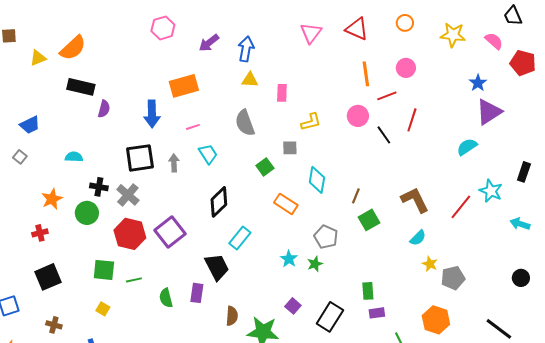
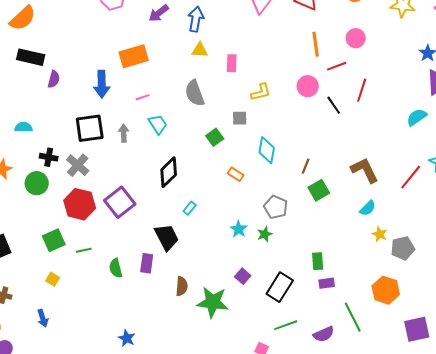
orange rectangle: (286, 204) -> (236, 174), size x0.7
cyan rectangle: (240, 238) -> (190, 208), size x0.6
green square: (104, 270) -> (54, 240), turned -30

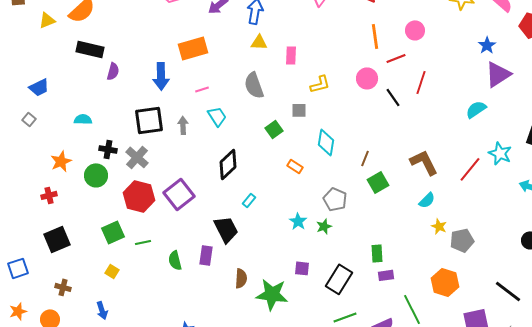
purple square: (243, 276) -> (302, 268), turned -35

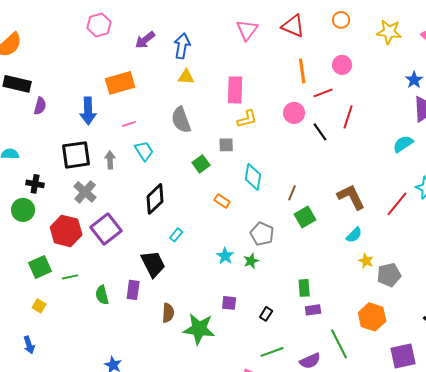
pink rectangle: (291, 55) -> (235, 90), moved, size x1.5
gray cross: (137, 157) -> (85, 192), moved
black rectangle: (339, 279) -> (266, 314), size x0.5

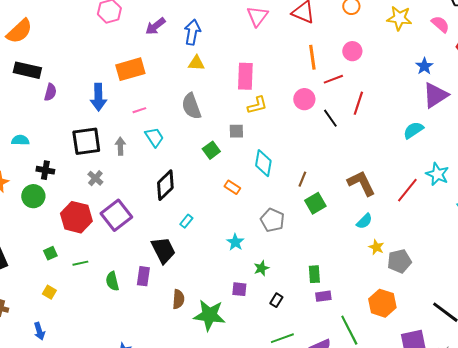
gray cross: (85, 192) -> (95, 178), size x0.7
green star: (251, 261) -> (261, 268), moved
green square: (40, 267) -> (50, 253), size x0.6

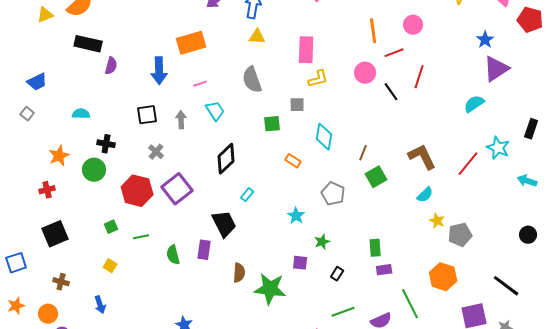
black square: (86, 141) -> (147, 115), size x0.7
green square: (211, 150) -> (272, 124), turned 30

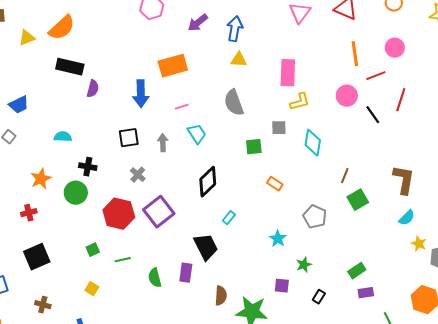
cyan diamond: (324, 137) -> (313, 143), moved
brown L-shape: (422, 157) -> (404, 180), turned 36
green rectangle: (375, 248) -> (357, 271), turned 60

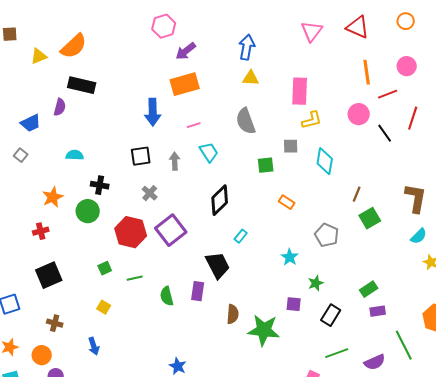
purple arrow: (198, 23) -> (186, 51), moved
purple semicircle: (93, 89) -> (60, 107), moved
black rectangle: (319, 297) -> (331, 315), size x1.5

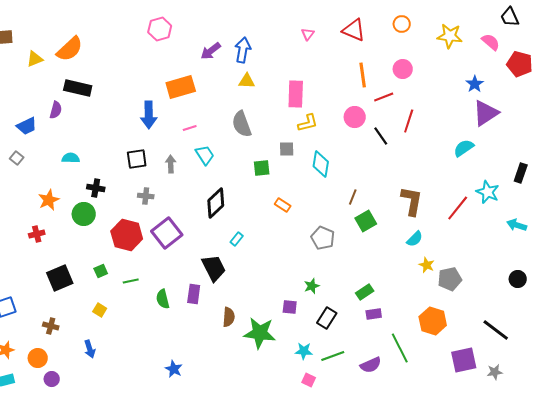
pink triangle: (312, 31) -> (308, 34), size x0.6
purple arrow: (186, 51) -> (211, 51), moved
gray cross: (150, 193) -> (146, 196), turned -35
cyan star: (290, 257) -> (304, 351), moved, turned -30
black square: (49, 275) -> (60, 278), moved

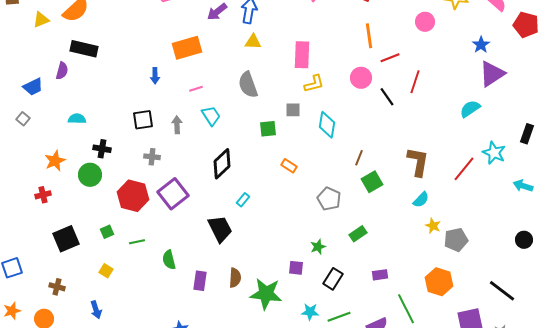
pink circle: (403, 69) -> (425, 22), moved
blue arrow: (149, 115) -> (155, 76), size x0.6
green rectangle: (365, 292) -> (358, 234), moved
purple rectangle: (194, 294) -> (200, 281), moved

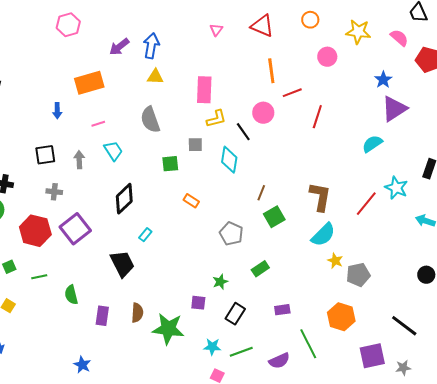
black line: (387, 97) -> (243, 132), moved
cyan semicircle: (421, 200) -> (323, 235), size x1.5

